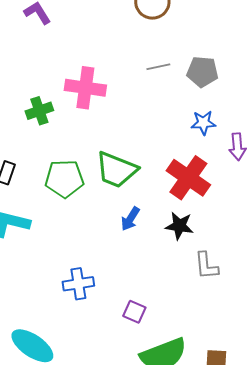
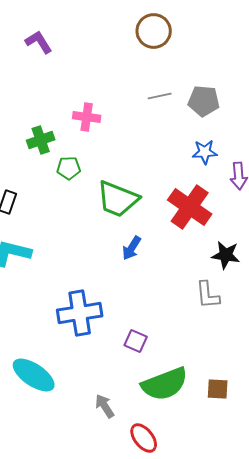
pink cross: (85, 88) -> (87, 117), size x0.7
green pentagon: (64, 179) -> (69, 168), moved, size x0.6
black star: (179, 226) -> (226, 255), moved
blue cross: (78, 284) -> (80, 313), size x1.4

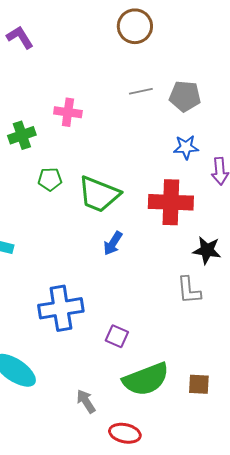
green pentagon: (69, 168) -> (50, 179), moved
red cross: (190, 207) -> (171, 202), turned -33
red ellipse: (144, 438) -> (125, 433), turned -40

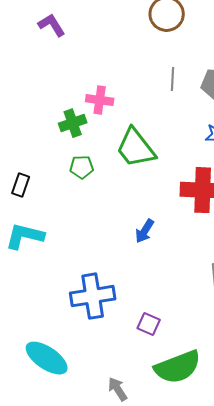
gray line: (141, 91) -> (173, 79), turned -75
green cross: (22, 135) -> (73, 123), moved
green trapezoid: (99, 194) -> (136, 148), moved, turned 30

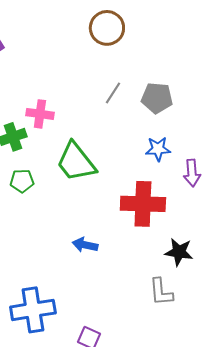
gray line: (173, 79) -> (113, 93), turned 30
blue arrow: (145, 231) -> (85, 245), turned 70

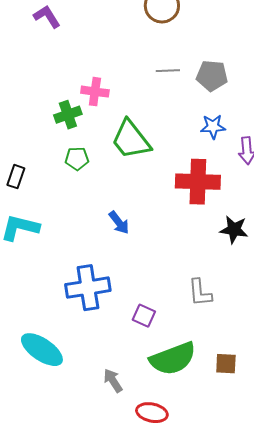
gray line: (113, 93) -> (168, 71), turned 55
blue arrow: (85, 245) -> (119, 223), moved, turned -140
gray L-shape: (161, 292) -> (200, 293), moved

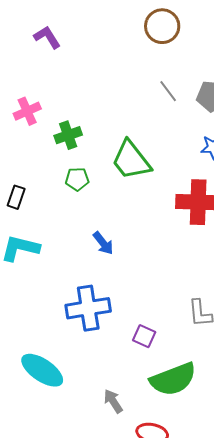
gray line: (168, 71) -> (168, 91), turned 55
pink cross: (95, 92) -> (27, 111), moved, turned -32
blue arrow: (119, 223) -> (103, 243), moved

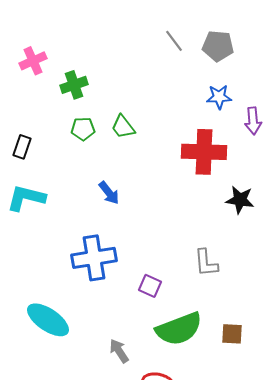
green trapezoid: (131, 160) -> (123, 127), moved, size x0.6

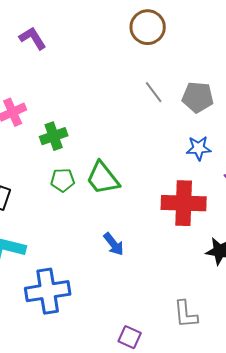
green trapezoid: (123, 127) -> (103, 178), size x1.4
blue arrow: (109, 193) -> (114, 244), moved
blue cross: (94, 258) -> (48, 291), moved

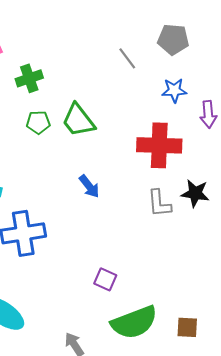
gray line: (154, 92) -> (127, 58), moved
gray L-shape: (186, 314) -> (159, 203), moved

